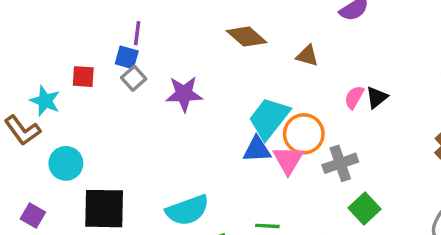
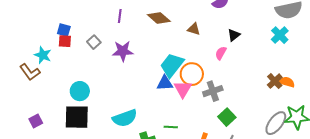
purple line: (137, 33) -> (120, 16), moved
blue square: (127, 57) -> (64, 30), moved
black triangle: (377, 97) -> (234, 35), moved
cyan circle: (66, 163) -> (80, 91), moved
purple square: (33, 215) -> (36, 121), turned 32

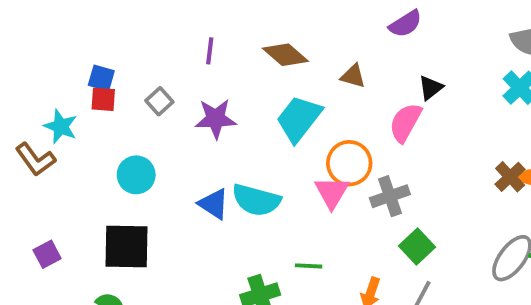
pink semicircle: (221, 53) -> (405, 123), size x1.5
cyan trapezoid: (172, 65) -> (299, 119), moved
blue triangle: (165, 83) -> (214, 204), moved, turned 36
cyan circle: (80, 91) -> (136, 175), moved
cyan semicircle: (125, 118) -> (256, 200), moved, turned 35

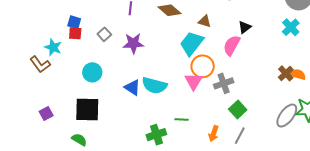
cyan trapezoid: (299, 119) -> (192, 43), moved

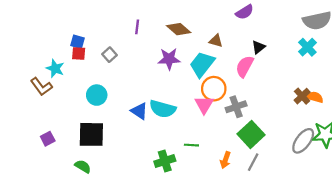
purple star: (133, 43) -> (169, 59), moved
green square: (238, 110) -> (251, 134), size x1.4

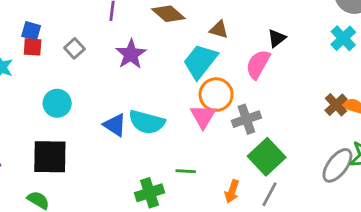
purple star: (169, 59) -> (131, 54), moved, turned -30

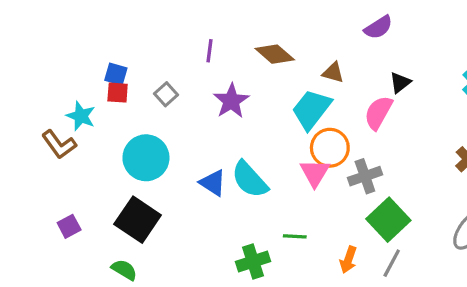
cyan circle: (57, 103) -> (146, 158), size x1.4
cyan semicircle: (147, 122) -> (250, 180), turned 33
black square: (50, 157) -> (138, 220), turned 33

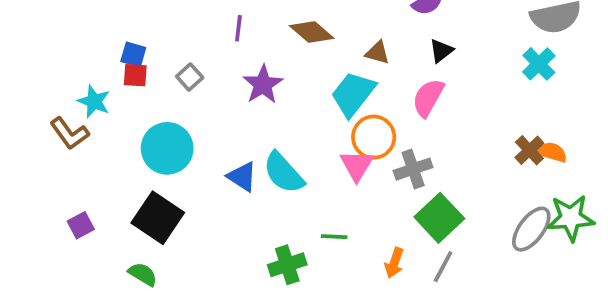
black triangle: (400, 83) -> (441, 51), moved

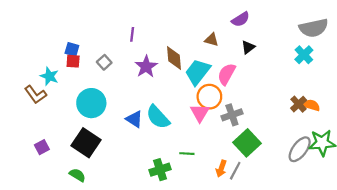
brown diamond: (312, 32) -> (174, 58), moved, turned 45
brown triangle: (377, 53) -> (212, 40), moved
pink semicircle: (428, 98) -> (227, 74), moved
gray line: (443, 267) -> (235, 171), moved

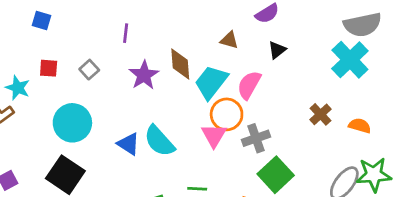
blue square: (72, 49) -> (42, 20), moved
cyan cross: (304, 55) -> (350, 60), size x1.5
brown cross: (299, 104) -> (320, 114), moved

